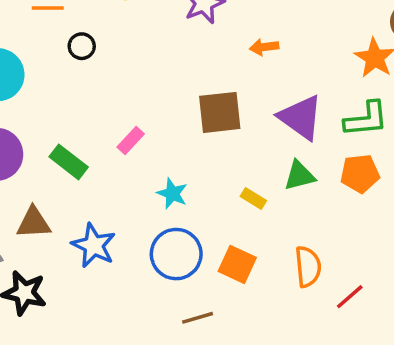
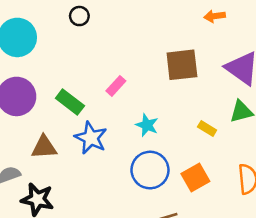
blue star: (94, 245) -> (91, 138), moved
orange square: (237, 264) -> (195, 178), turned 36

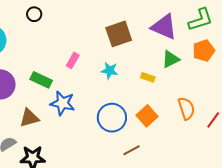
cyan star: (147, 125) -> (110, 71), moved

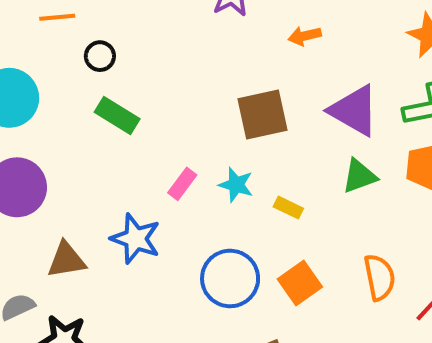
pink rectangle: (73, 60) -> (182, 184), moved
yellow rectangle: (148, 77) -> (288, 208), moved
green rectangle: (41, 80) -> (117, 116), moved

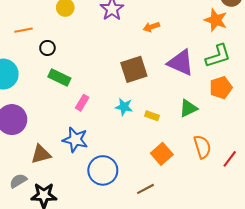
green triangle: (359, 176) -> (188, 108), moved
pink rectangle: (182, 184) -> (82, 103), moved
blue circle: (230, 278) -> (103, 170), moved

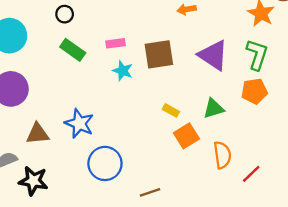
green L-shape: (218, 56) -> (257, 55), turned -64
pink rectangle: (82, 103) -> (116, 43), moved, turned 42
cyan star: (124, 107) -> (123, 71), moved
orange square: (162, 154) -> (186, 136), moved

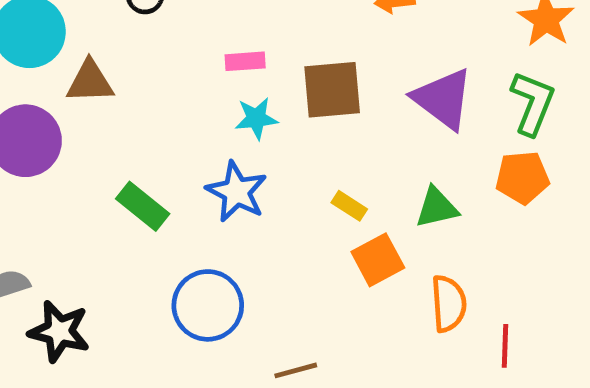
green rectangle: (73, 50) -> (143, 206), moved
cyan star: (123, 71) -> (256, 118), turned -30
blue star: (79, 123) -> (237, 192), moved
brown triangle: (38, 134) -> (90, 82), moved
red line: (251, 174) -> (505, 346), turned -48

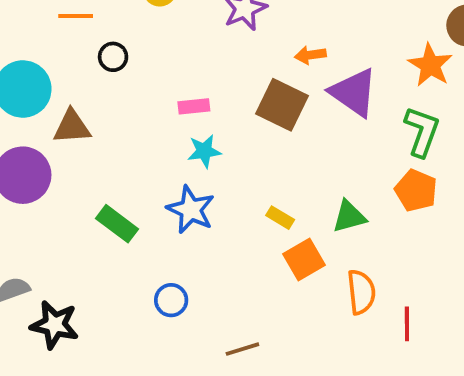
brown square: (332, 90) -> (282, 105), moved, turned 33
purple triangle: (443, 99) -> (354, 92), moved
orange pentagon: (522, 177) -> (416, 190), turned 30
blue circle: (208, 305) -> (171, 300), size x0.6

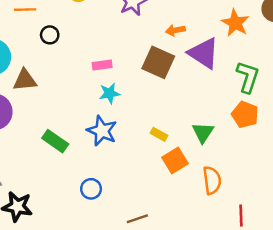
orange star: (430, 65) -> (235, 23), moved
green triangle: (349, 217) -> (203, 132), turned -40
red line: (407, 324) -> (241, 216), moved

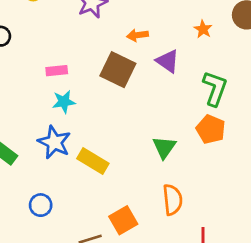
orange star: (235, 23) -> (203, 29), size x0.6
purple triangle: (204, 53) -> (168, 61), size x0.7
yellow rectangle: (159, 134) -> (93, 161), moved, size x1.6
orange square: (175, 161) -> (123, 220), moved

